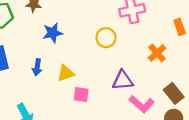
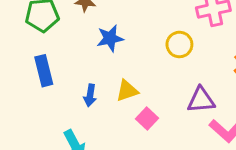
blue arrow: (37, 67) -> (90, 95), moved
pink square: (81, 95) -> (147, 118), turned 35

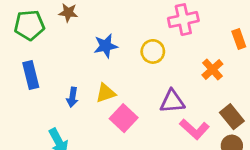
blue star: (110, 38) -> (106, 46), moved
pink square: (147, 118) -> (124, 118), size x1.4

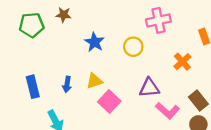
blue star: (106, 46) -> (94, 42), turned -30
blue rectangle: (31, 75) -> (33, 87), moved

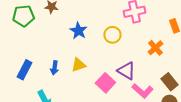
blue rectangle: (33, 87) -> (24, 70), turned 42
purple triangle: (149, 88) -> (126, 71), turned 36
pink square: (109, 102) -> (105, 83), moved

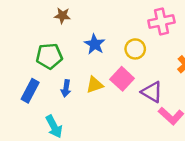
green pentagon: (23, 16) -> (49, 56), moved
pink square: (105, 83) -> (122, 79), moved

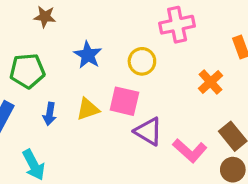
pink square: (122, 79) -> (124, 101), turned -30
purple triangle: (152, 92) -> (148, 131), moved

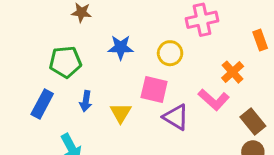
blue star: (88, 55) -> (121, 47), turned -30
yellow triangle: (88, 109) -> (121, 113), moved, turned -40
pink L-shape: (190, 151) -> (214, 100), moved

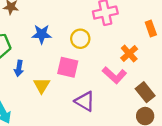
blue arrow: (86, 101) -> (19, 68), moved
purple triangle: (176, 117) -> (85, 101), moved

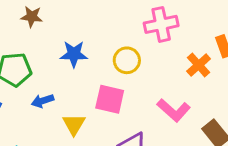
orange cross: (129, 54) -> (199, 65), moved
blue arrow: (19, 68) -> (43, 101), turned 63

